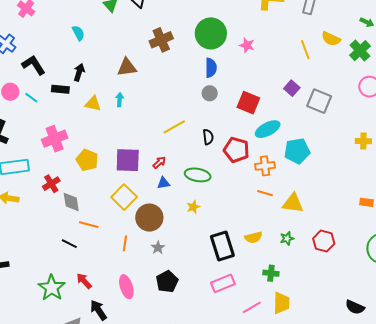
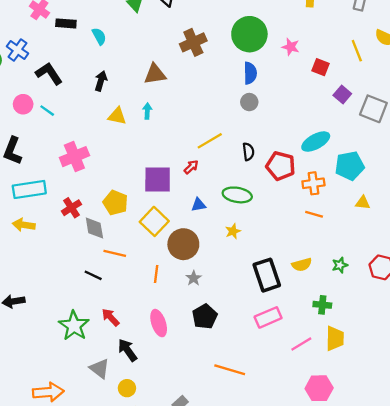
black rectangle: (60, 89) -> (66, 23), moved
red square: (248, 103) -> (320, 67), moved, size x0.7
yellow pentagon: (87, 160) -> (115, 203), moved
red arrow: (159, 162) -> (191, 167), moved
yellow triangle: (293, 203) -> (363, 203), moved, size x0.6

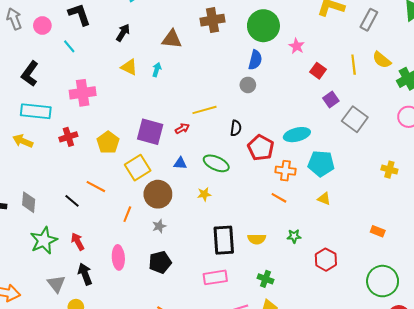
pink circle: (23, 104) -> (42, 25), moved
gray diamond: (94, 228) -> (29, 202), moved
green star: (340, 265) -> (294, 236), moved

